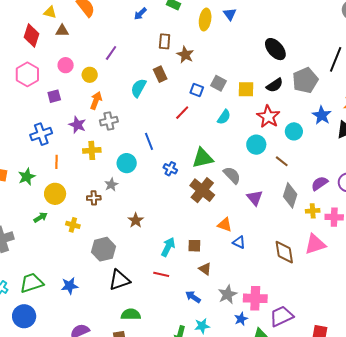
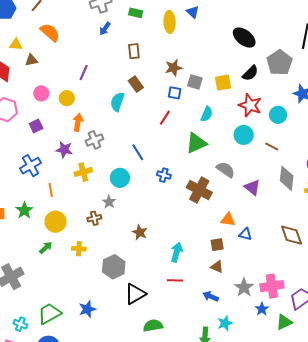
brown star: (185, 55) -> (174, 68), moved, turned -30
green triangle: (203, 158) -> (196, 143), moved
brown square: (194, 246) -> (217, 245), moved

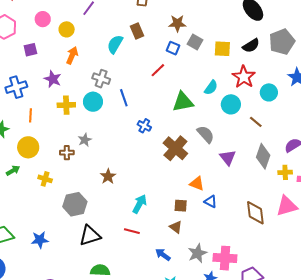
cyan semicircle: (207, 114) -> (211, 88), moved
gray cross: (95, 140) -> (101, 79), moved, turned 30
cyan circle: (120, 178) -> (93, 102), moved

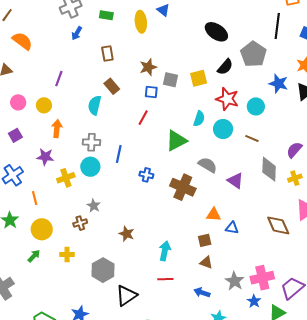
blue line: (124, 98) -> (119, 154), turned 48

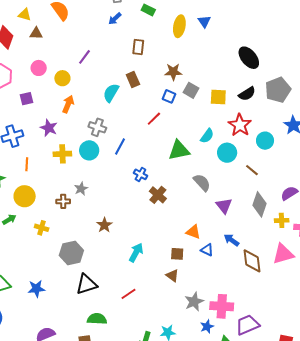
brown cross: (183, 187) -> (158, 195), moved, size x0.7
red line: (165, 279) -> (129, 294), moved, turned -49
blue arrow: (202, 292) -> (232, 240), moved

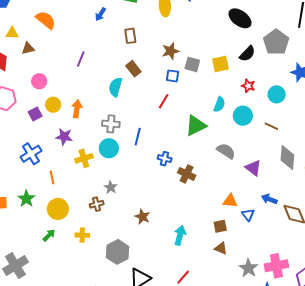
yellow circle: (62, 78) -> (53, 105), moved
red star: (240, 125) -> (248, 86), size x0.6
blue triangle: (207, 250) -> (248, 215), turned 40

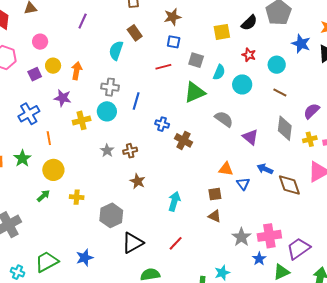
gray square: (192, 64) -> (196, 60), moved
red line: (164, 101) -> (163, 67), turned 42
brown line: (271, 126) -> (280, 92), moved
brown cross: (97, 204) -> (130, 151), moved

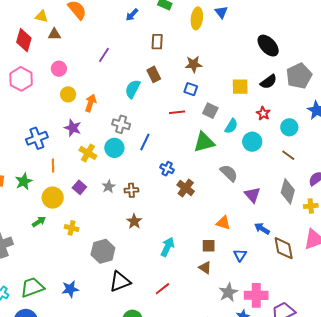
purple square: (35, 74) -> (79, 187), moved, turned -32
yellow cross: (82, 120) -> (88, 153), turned 36
blue triangle: (243, 184) -> (240, 255), moved

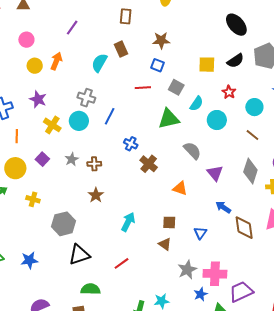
orange arrow: (91, 103) -> (56, 61), moved
orange triangle: (223, 223) -> (180, 188), moved

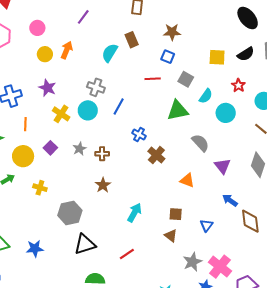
pink cross: (215, 274) -> (220, 267), turned 35

